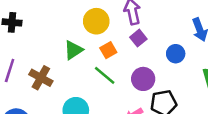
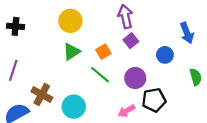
yellow circle: (96, 21) -> (70, 21), moved
brown cross: (41, 78) -> (42, 94), moved

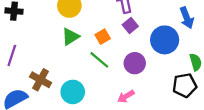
blue circle: (165, 55) -> (165, 40), size x1.6
black pentagon: (154, 100) -> (185, 85), moved

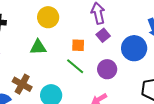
green triangle: (70, 37) -> (38, 47), moved, turned 30
orange square: (103, 37) -> (78, 45), turned 32

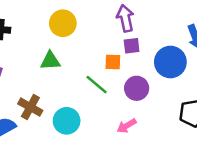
purple square: (103, 35) -> (132, 46), turned 32
orange square: (78, 45) -> (113, 62), moved

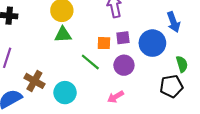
purple square: (132, 46) -> (123, 38), moved
green triangle: (50, 61) -> (63, 35), moved

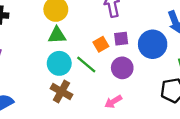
orange square: (104, 43) -> (101, 44), turned -32
brown cross: (34, 81) -> (61, 92), moved
cyan circle: (65, 93) -> (59, 63), moved

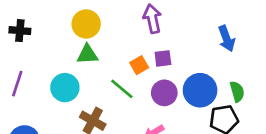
blue circle: (153, 44) -> (200, 90), moved
cyan circle: (59, 63) -> (65, 88), moved

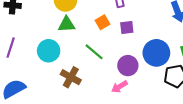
orange square: (139, 65) -> (102, 22), moved
purple circle: (164, 93) -> (128, 66), moved

